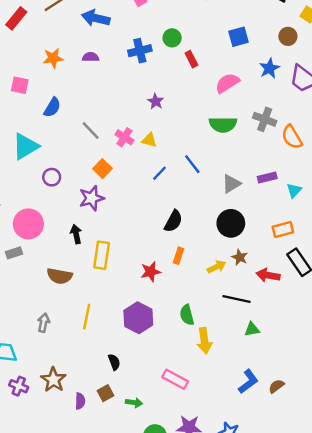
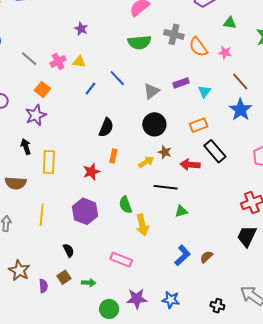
pink cross: (124, 137) -> (58, 61), turned 35

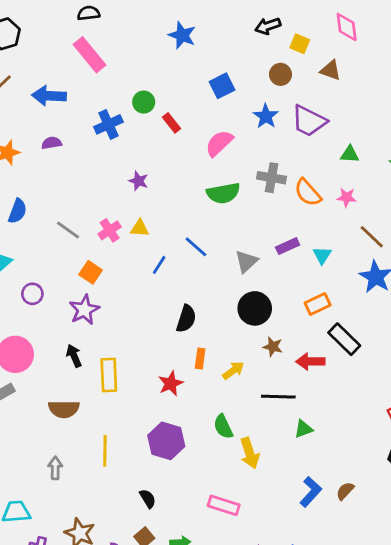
yellow arrow: (146, 162) -> (233, 371), moved

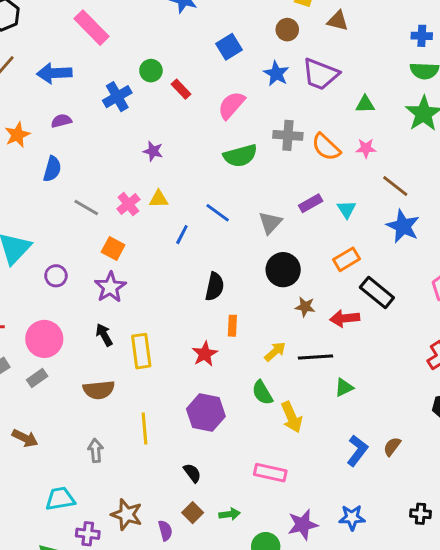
blue semicircle: (17, 211) -> (52, 169), moved
yellow arrow: (233, 371) -> (275, 351), moved

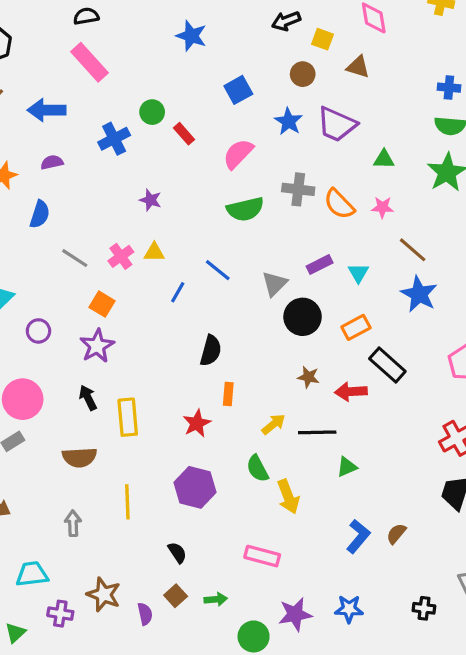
black circle: (283, 270) -> (303, 317), moved

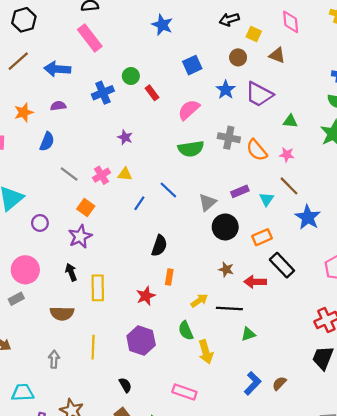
brown line: (413, 250) -> (289, 186), moved

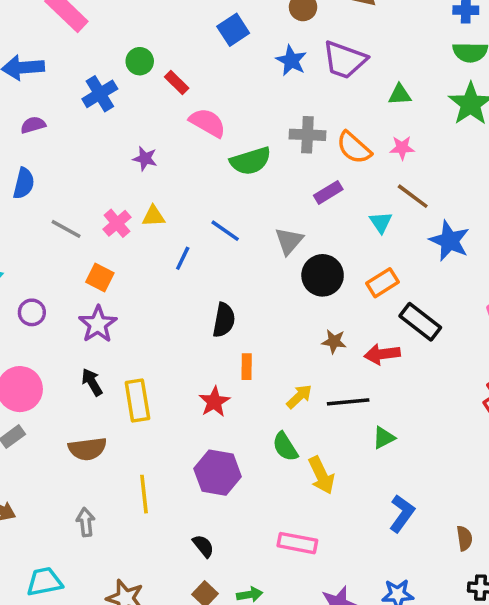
pink semicircle: (189, 110) -> (208, 123), moved, turned 80
purple rectangle: (240, 191) -> (328, 192), moved
brown semicircle: (279, 383) -> (464, 538), moved, turned 136

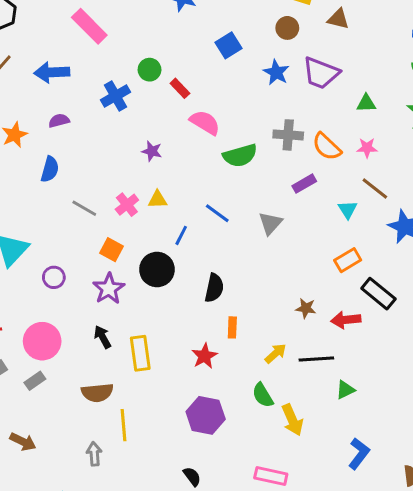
black circle: (323, 275) -> (157, 269), moved
yellow line: (144, 494) -> (124, 425), moved

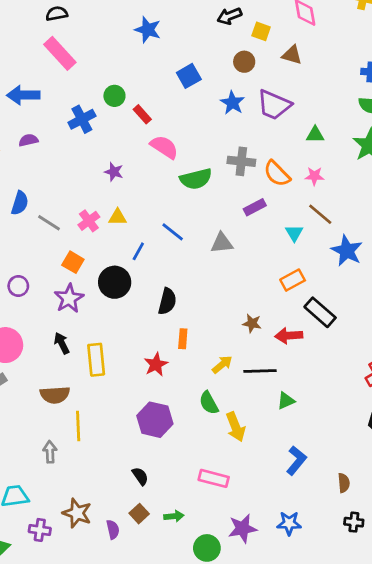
blue semicircle: (50, 169) -> (20, 203), moved
gray triangle: (270, 223) -> (222, 243), turned 40

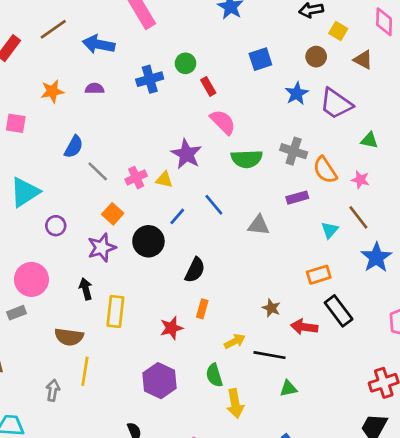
purple star: (114, 172) -> (186, 154), moved, size x1.6

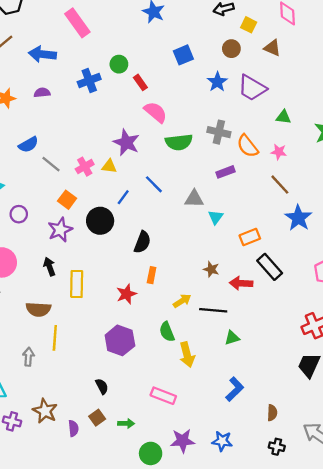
blue semicircle: (74, 147) -> (28, 145), turned 36
cyan triangle: (330, 230) -> (216, 217), moved

